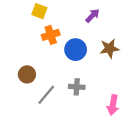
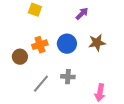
orange cross: (51, 35) -> (40, 45), moved
brown circle: (27, 74) -> (20, 57), moved

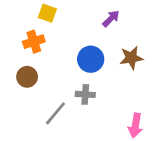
orange cross: (40, 45) -> (34, 42), moved
gray cross: (68, 77) -> (85, 94), moved

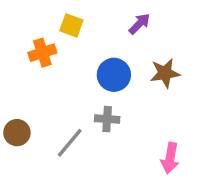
yellow square: (47, 13) -> (71, 25), moved
brown circle: (27, 77) -> (17, 133), moved

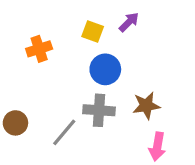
yellow square: (71, 25) -> (93, 32), moved
brown star: (165, 73) -> (146, 106), moved
gray cross: (107, 119) -> (99, 110), size x1.4

